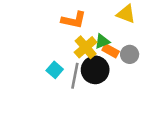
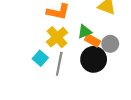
yellow cross: (86, 47) -> (57, 37), moved
black circle: (95, 70) -> (94, 59), moved

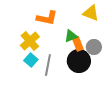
yellow cross: (57, 37) -> (30, 41), moved
orange rectangle: (92, 40) -> (78, 44), turned 40

